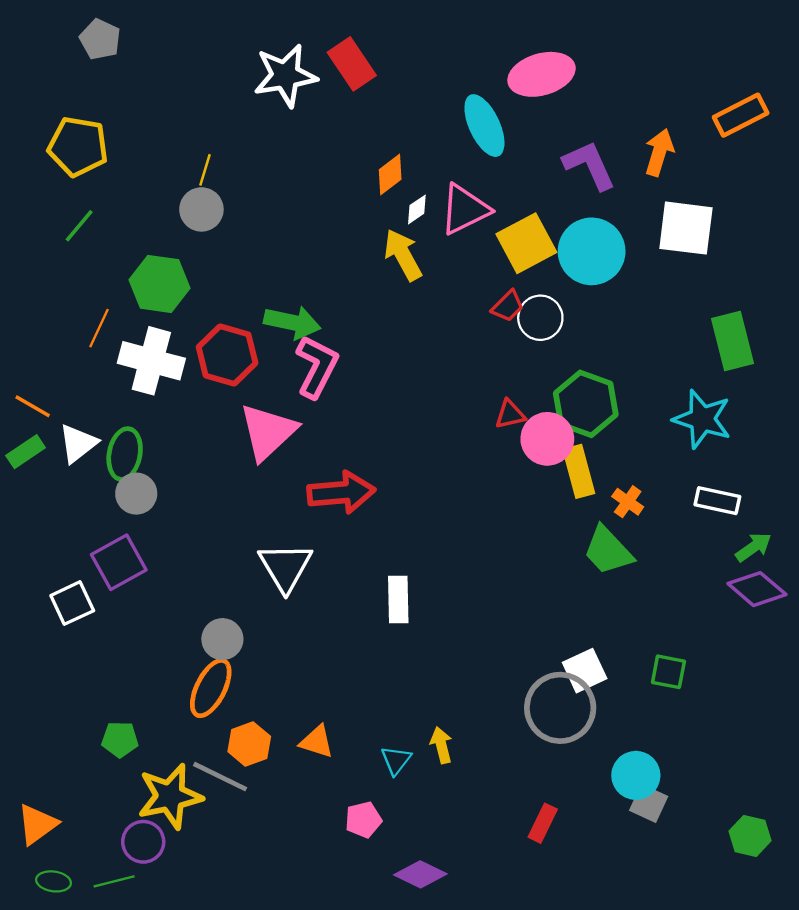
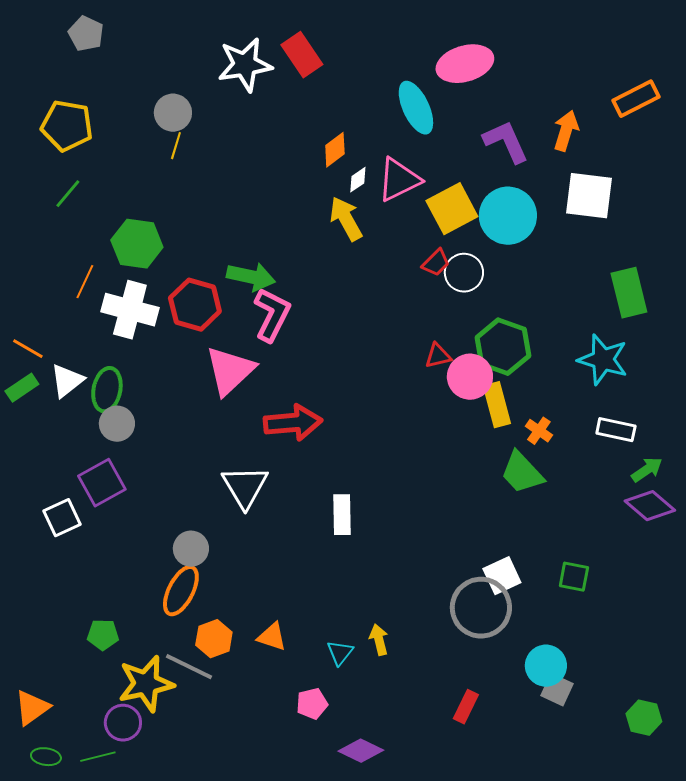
gray circle: (201, 209) -> (173, 113), moved

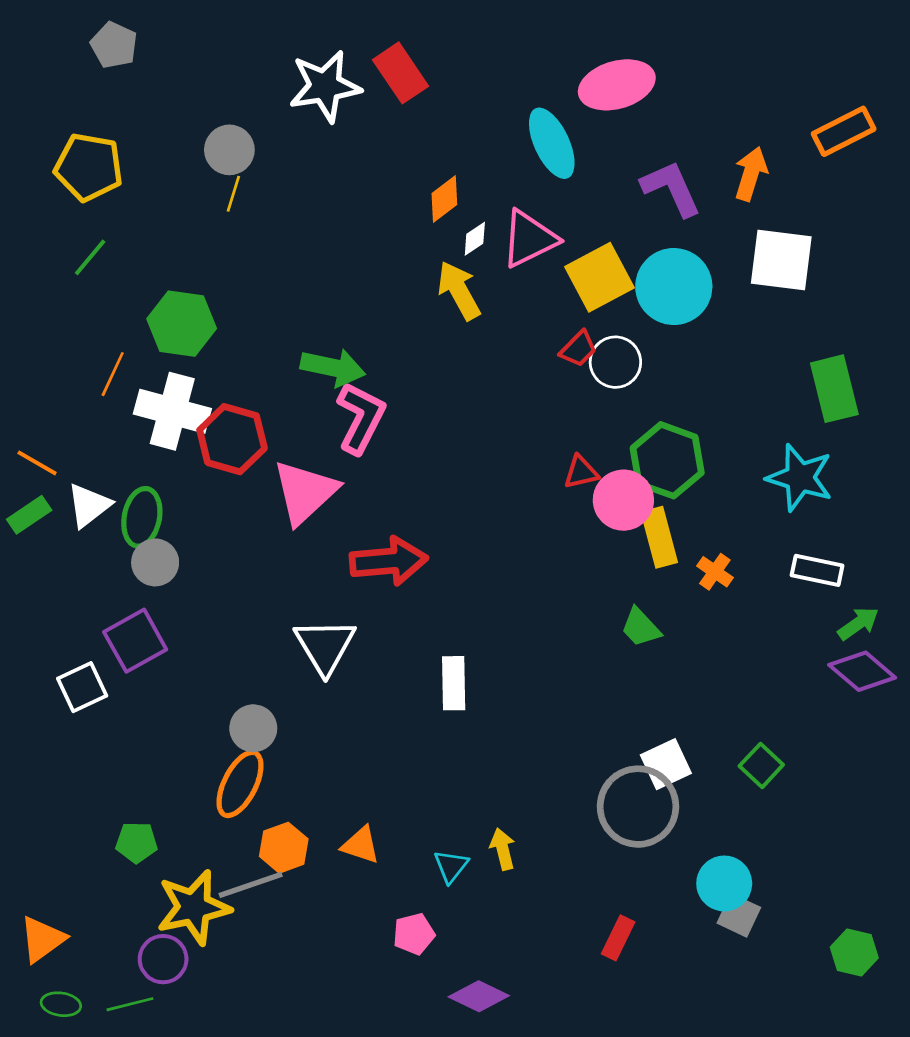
red hexagon: (195, 305) -> (232, 439), moved
green trapezoid: (522, 473) -> (641, 627), moved, size x0.7
green square: (574, 577) -> (761, 765), turned 32
gray line: (189, 667) -> (251, 885), turned -45

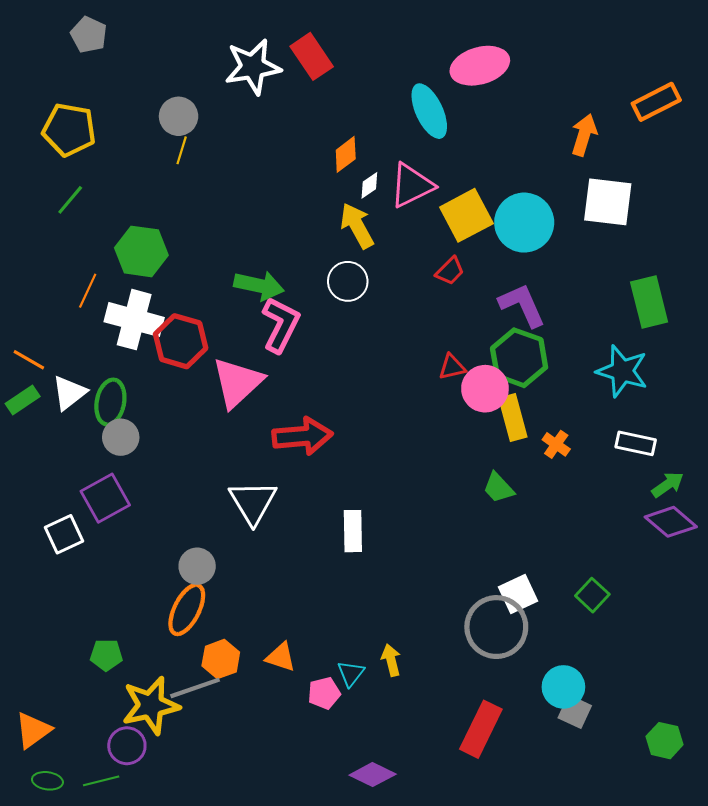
purple L-shape: (671, 188) -> (522, 305), moved
white circle: (615, 362) -> (348, 281), moved
pink pentagon: (414, 934) -> (324, 693), moved
red rectangle: (618, 938) -> (481, 729), size x1.6

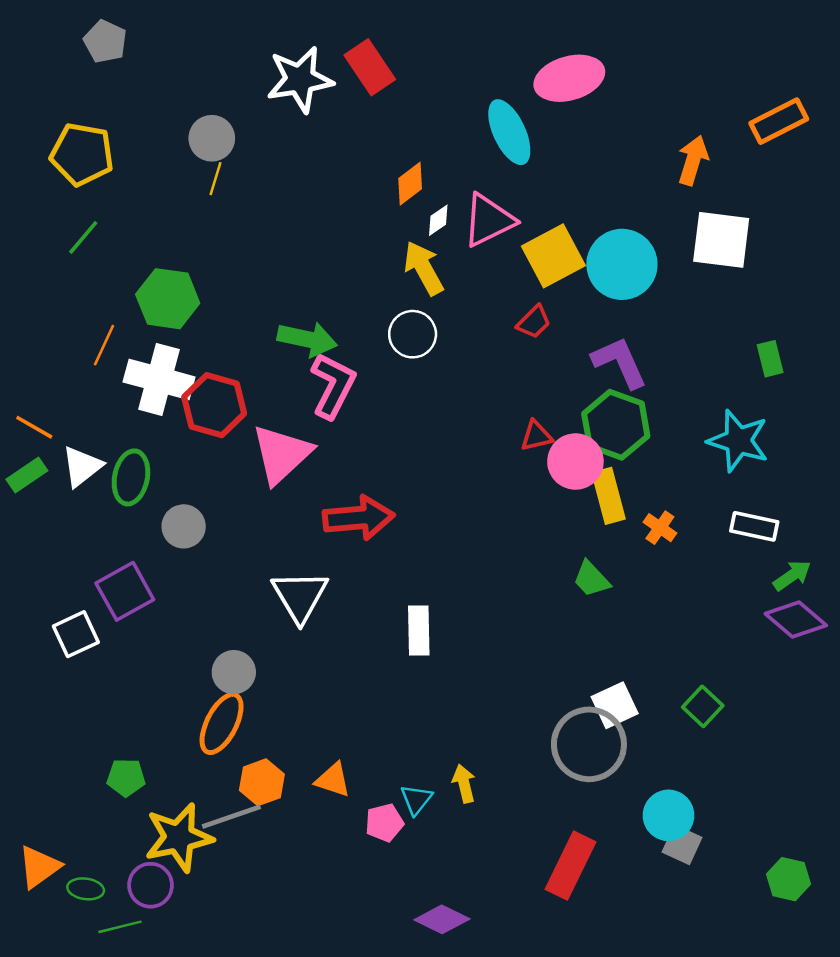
green rectangle: (649, 302) -> (770, 359), size x0.6
gray circle: (121, 437) -> (184, 526), moved
green ellipse: (47, 781) -> (86, 889), moved

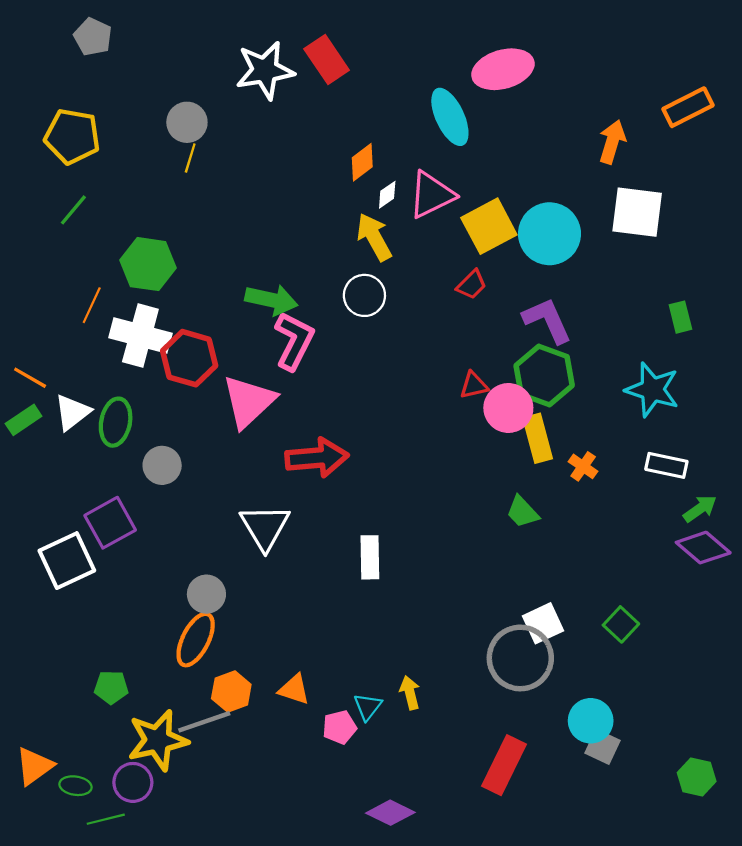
white square: (76, 634) -> (67, 561), size x1.4

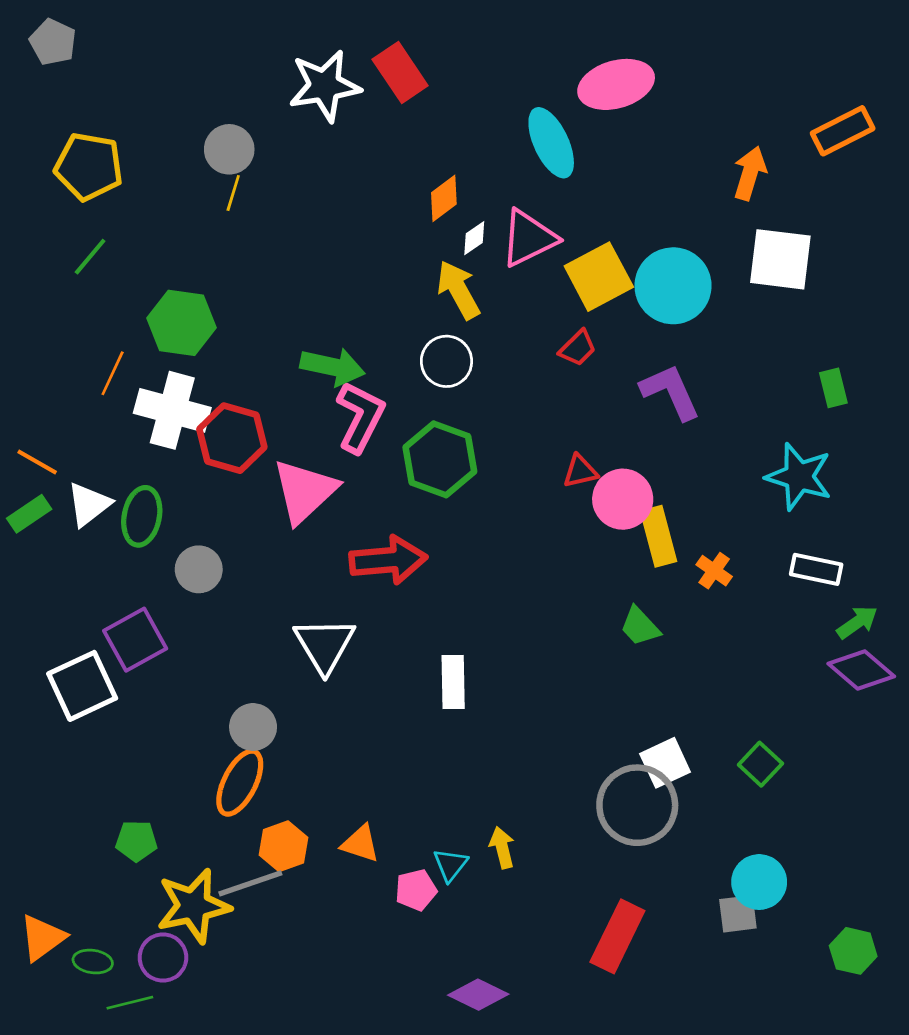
gray pentagon: (93, 37) -> (53, 42), moved
green hexagon: (544, 376) -> (440, 459), moved
cyan circle: (591, 721) -> (759, 882), moved
gray square: (603, 747) -> (738, 914), turned -32

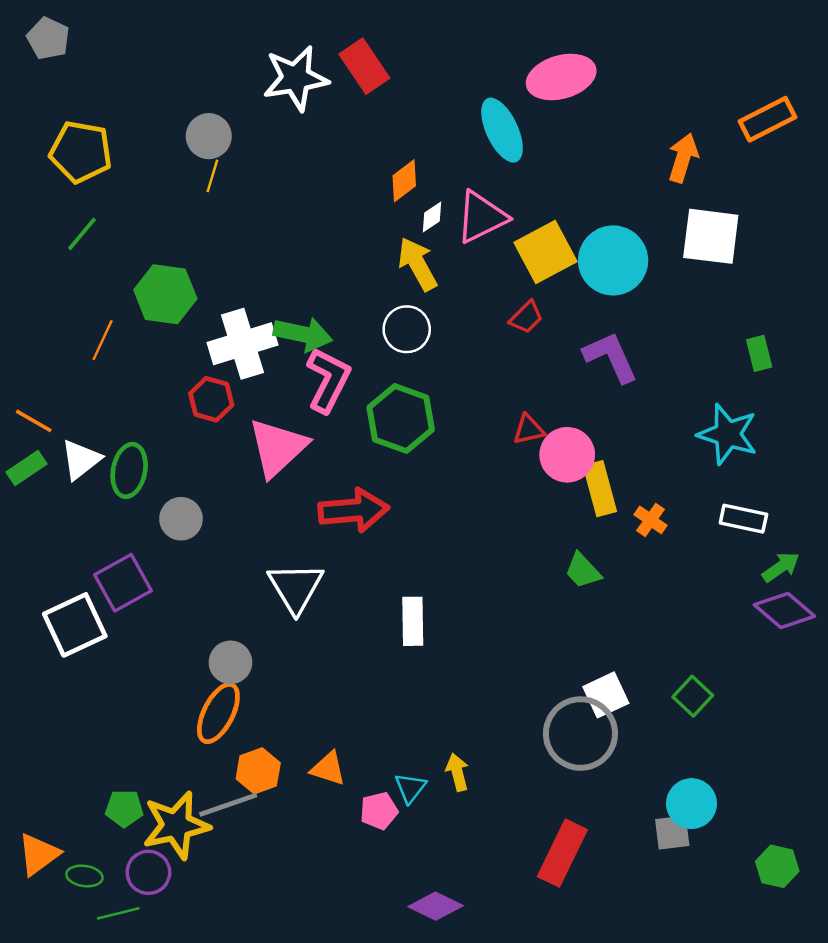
white cross: (172, 410) -> (243, 344), moved, turned -32
red hexagon: (232, 438) -> (211, 399), size x0.7
green pentagon: (136, 841) -> (124, 808), moved

